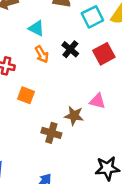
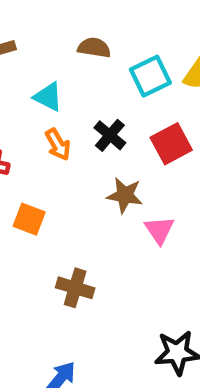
pink triangle: (97, 101) -> (159, 230), turned 42
brown star: (74, 116) -> (125, 195), moved

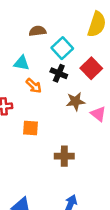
cyan square: (150, 76) -> (62, 48), moved

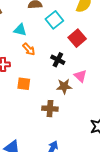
black cross: (59, 73) -> (58, 60), moved
brown star: (75, 101) -> (64, 86), moved

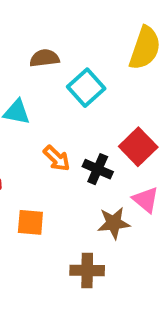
red square: (77, 38) -> (138, 147), moved
orange arrow: (29, 49) -> (57, 158), moved

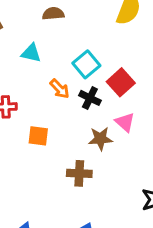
cyan square: (86, 88) -> (86, 64), moved

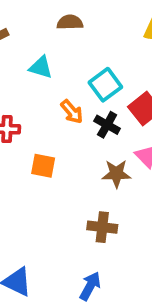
brown cross: (79, 173) -> (102, 227), moved

